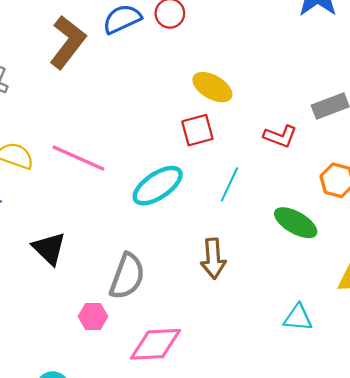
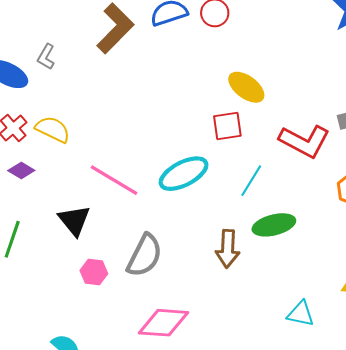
red L-shape: (280, 136) -> (305, 141), size x1.6
pink line: (78, 158) -> (114, 180), moved
green ellipse: (296, 223) -> (274, 225), moved, turned -51
pink hexagon: (93, 316) -> (94, 272), moved

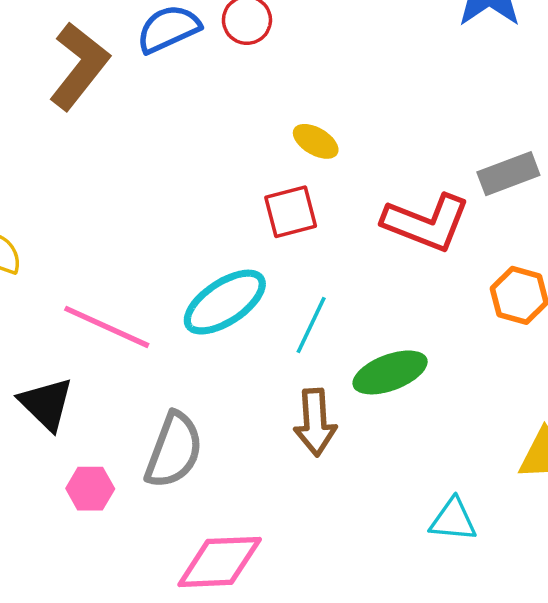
yellow ellipse: (246, 87) -> (316, 141), size x0.7
cyan line: (251, 181) -> (311, 325), moved

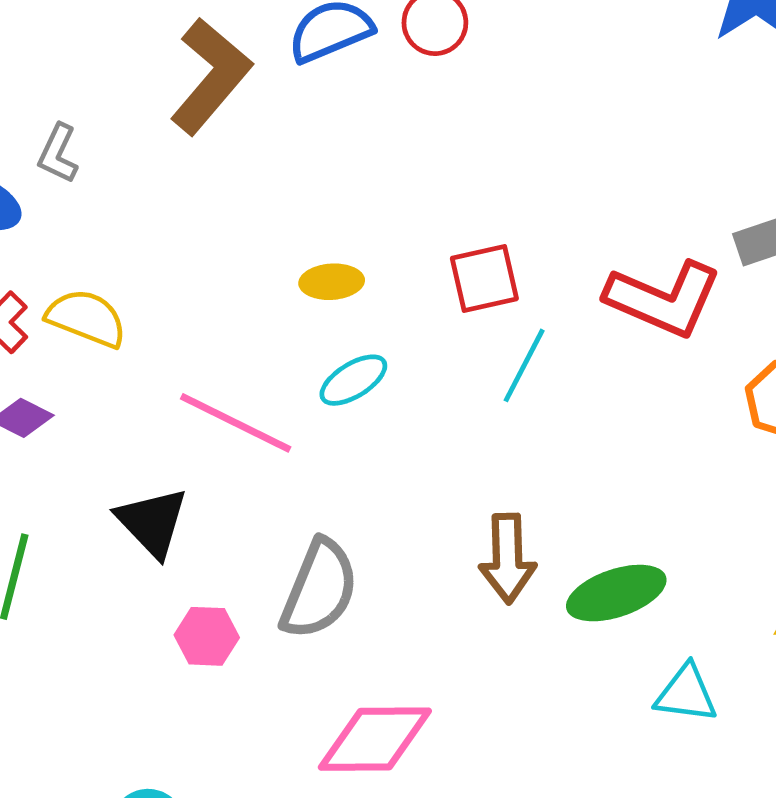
yellow ellipse: (316, 141) -> (332, 282), moved, turned -36
cyan ellipse: (225, 302) -> (353, 380), moved, size x0.6
cyan line: (311, 325) -> (524, 365), moved
green ellipse: (390, 372) -> (616, 593), moved

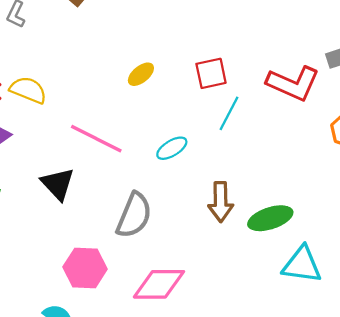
yellow ellipse: (332, 282) -> (141, 74), turned -36
cyan ellipse: (353, 380) -> (172, 148), moved
pink hexagon: (207, 636) -> (85, 268), moved, size x1.5
cyan triangle: (686, 694) -> (302, 265), size x1.4

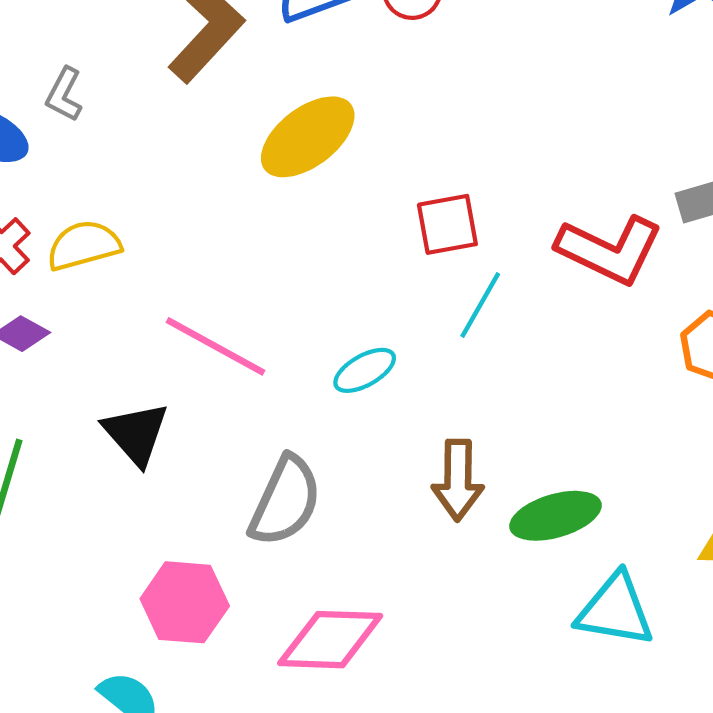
yellow ellipse: (141, 74) -> (308, 137), moved, size x1.8
yellow semicircle: (28, 90) -> (84, 245), turned -39

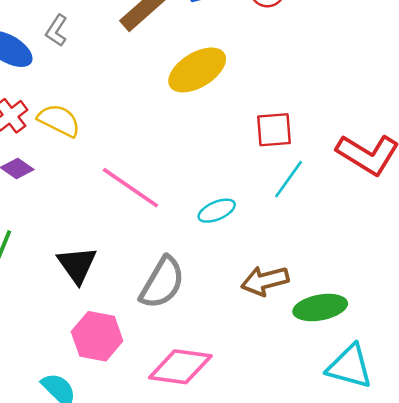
yellow semicircle: (84, 245) -> (59, 120), turned 36
black triangle: (136, 434) -> (77, 265), moved
brown arrow: (458, 480) -> (265, 281), turned 69

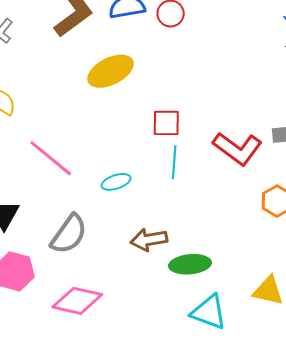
cyan line: (289, 179) -> (174, 162), turned -36

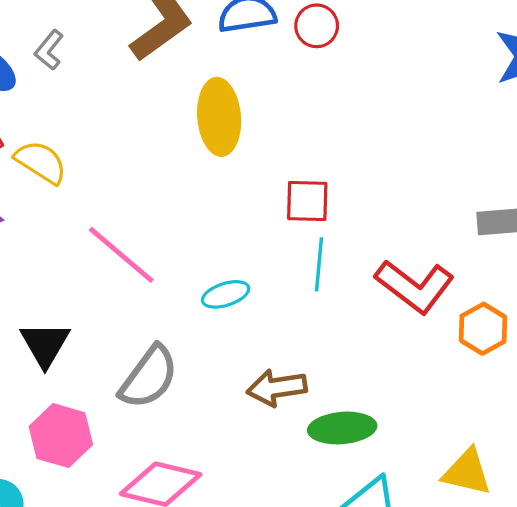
yellow ellipse: (110, 71) -> (219, 117), turned -69
red L-shape: (237, 148) -> (415, 286), moved

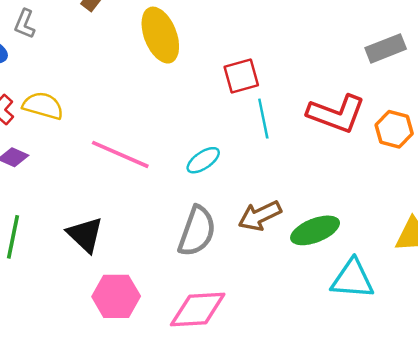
gray semicircle: (149, 377) -> (197, 231), moved

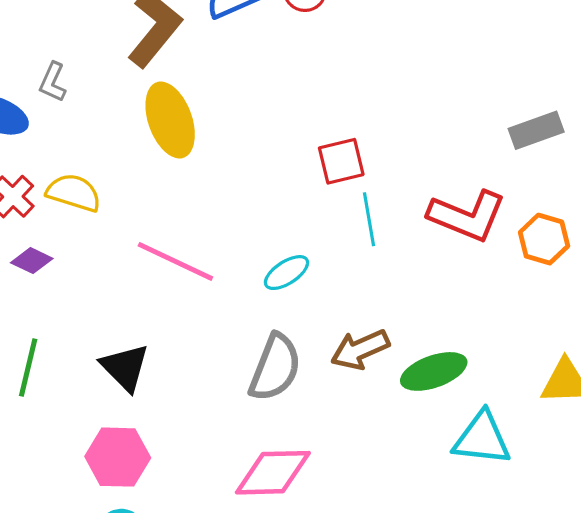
yellow ellipse: (160, 35) -> (170, 120), moved
pink hexagon: (116, 296) -> (118, 457), moved

